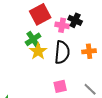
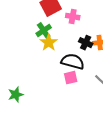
black cross: (75, 20) -> (86, 43), moved
black semicircle: (62, 52) -> (73, 62), moved, turned -80

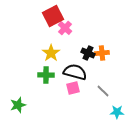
pink cross: (73, 17) -> (65, 28), moved, turned 32
green cross: (44, 31) -> (46, 75), moved, turned 35

